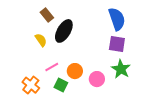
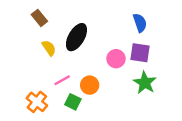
brown rectangle: (47, 15) -> (39, 18), moved
blue semicircle: (117, 19) -> (140, 23), size x0.7
pink circle: (97, 79) -> (116, 59), moved

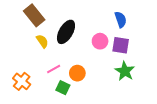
brown rectangle: (39, 18) -> (34, 15), size x1.5
pink circle: (116, 59) -> (100, 41), moved
orange cross: (37, 102) -> (22, 81), moved

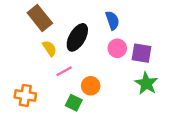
blue semicircle: (121, 20) -> (112, 20), moved
pink line: (54, 69) -> (64, 71), moved
orange cross: (22, 81) -> (25, 95), turned -30

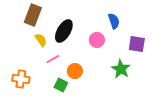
brown rectangle: (40, 18) -> (33, 15), turned 60
blue semicircle: (112, 20) -> (114, 21), moved
purple square: (141, 53) -> (137, 44), moved

